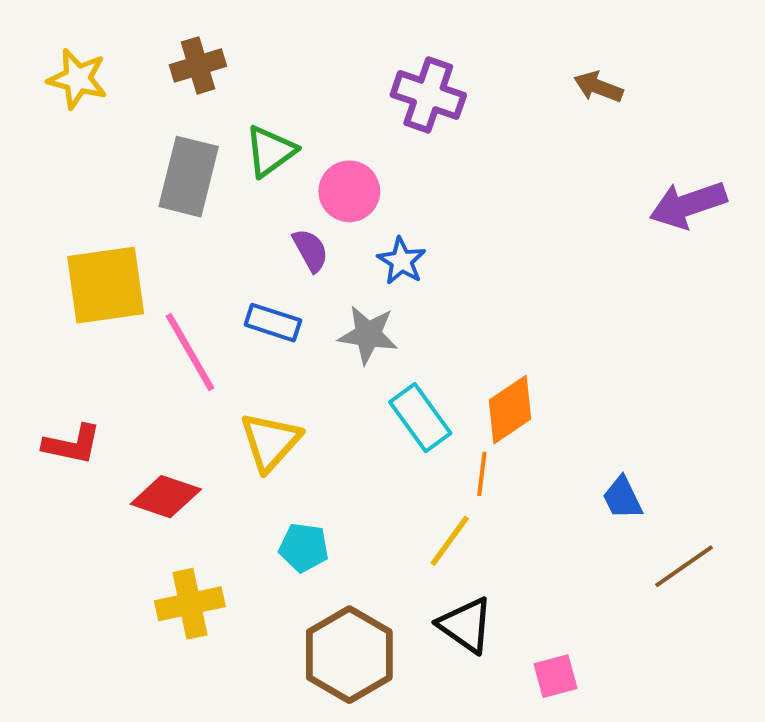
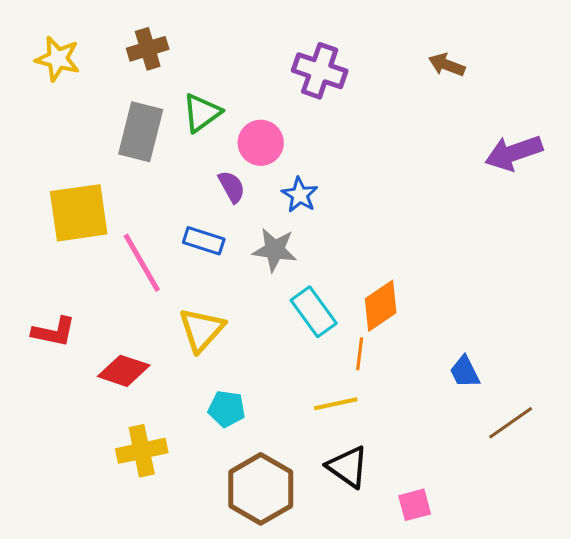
yellow line: (450, 541) -> (336, 404), turned 42

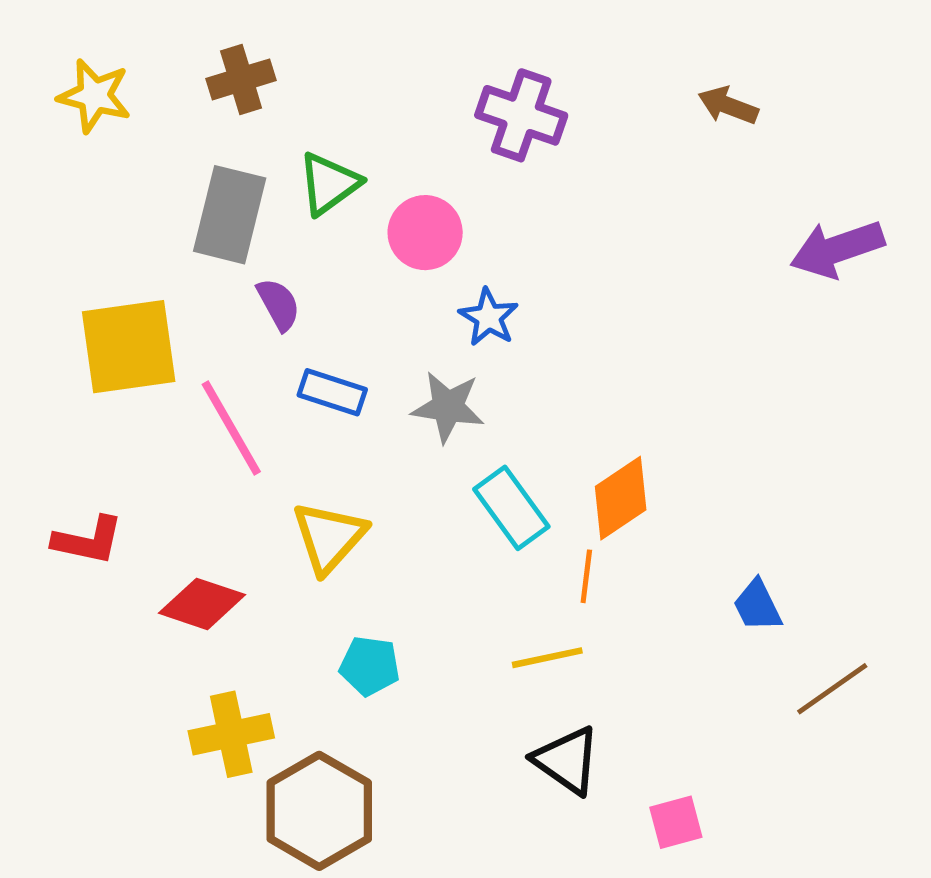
purple semicircle: (232, 187) -> (278, 304), moved
brown hexagon: (261, 489) -> (319, 811), moved

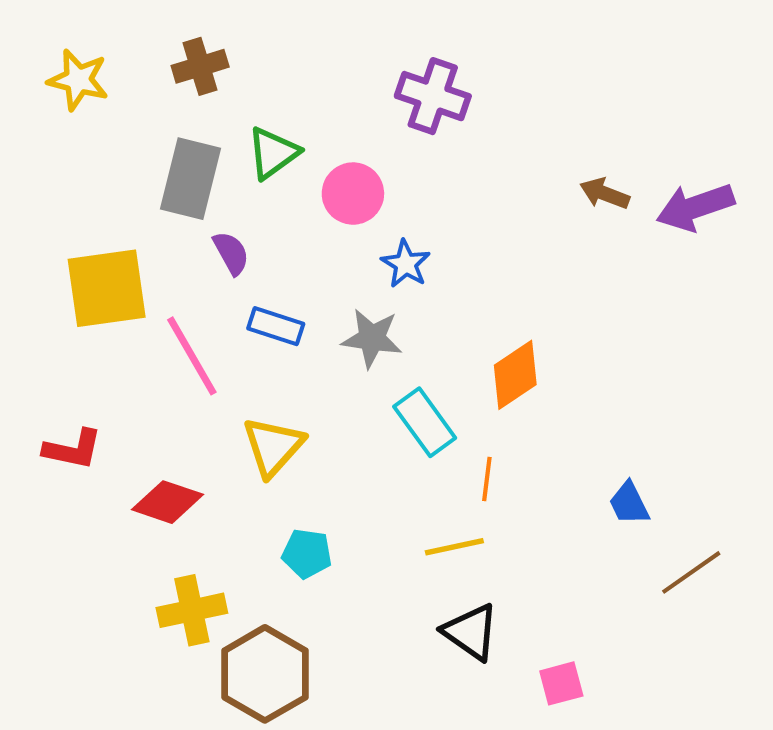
brown arrow: (728, 106) -> (605, 194), moved
orange diamond: (621, 498) -> (515, 375), moved

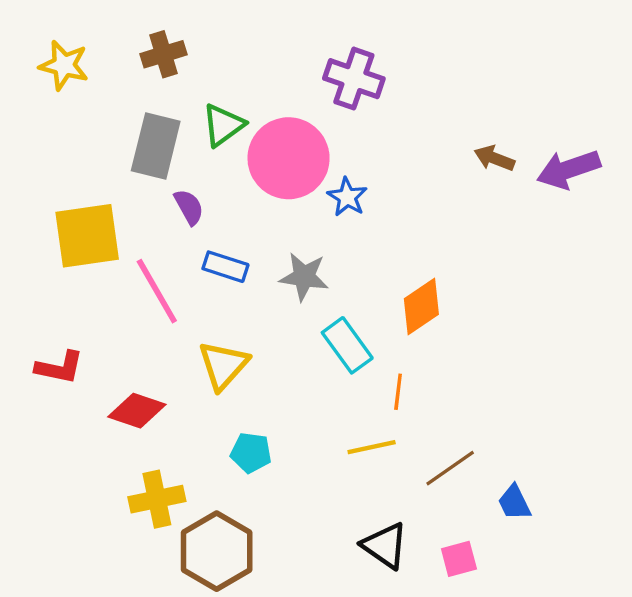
pink circle: (353, 194) -> (289, 158), size x1.6
blue star: (406, 264) -> (347, 197), moved
blue trapezoid: (629, 503) -> (514, 502), moved
brown line: (691, 572) -> (450, 468), moved
black triangle: (471, 632) -> (385, 546), moved

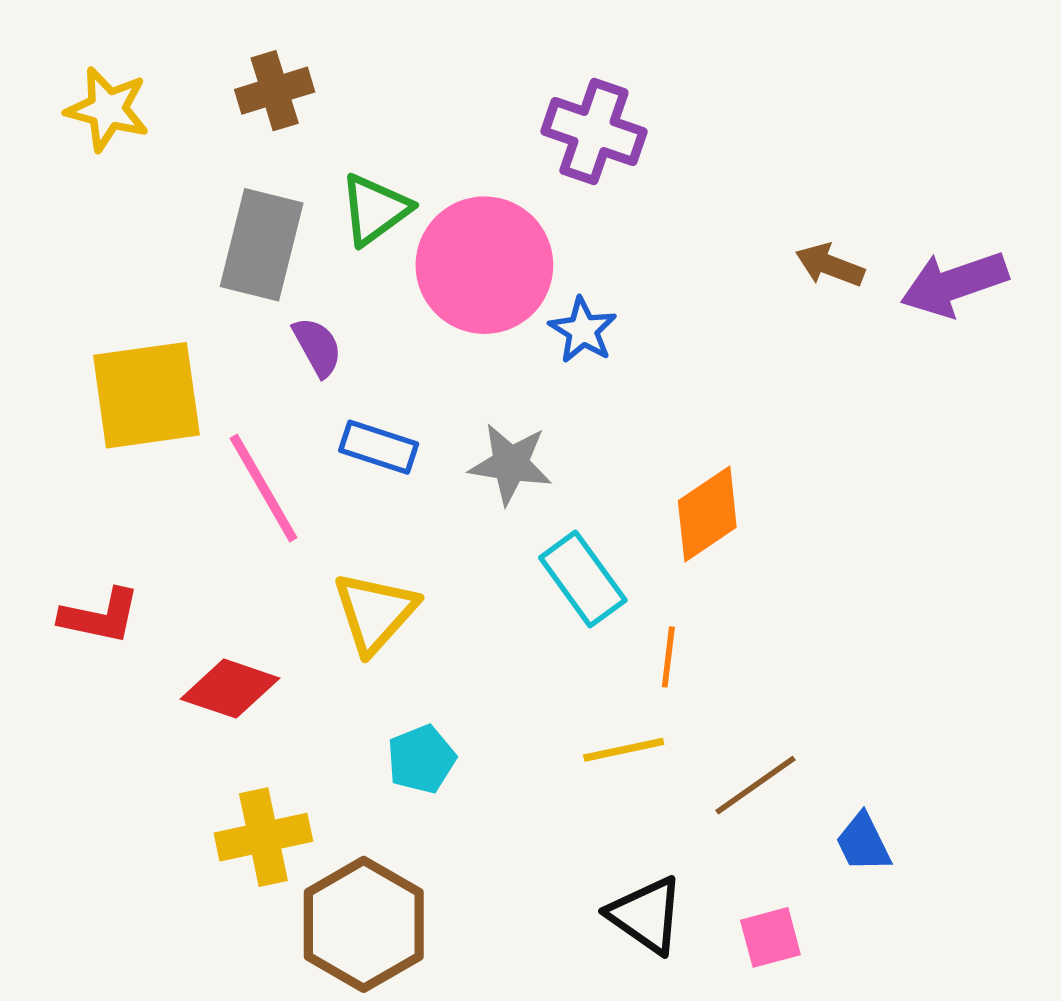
cyan pentagon: (251, 453) -> (421, 759), turned -30

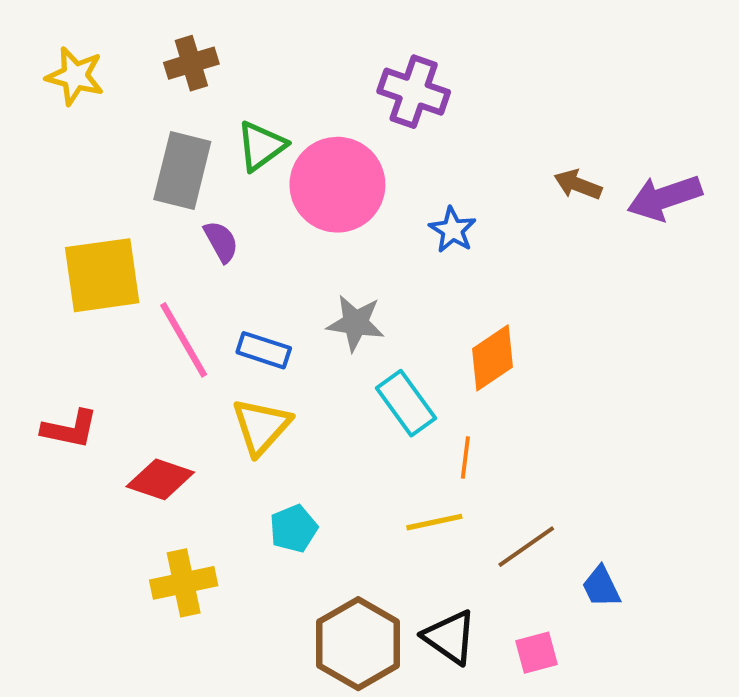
blue star: (583, 330) -> (452, 230), moved
blue rectangle: (379, 447) -> (264, 350), moved
brown hexagon: (364, 924) -> (358, 644), moved

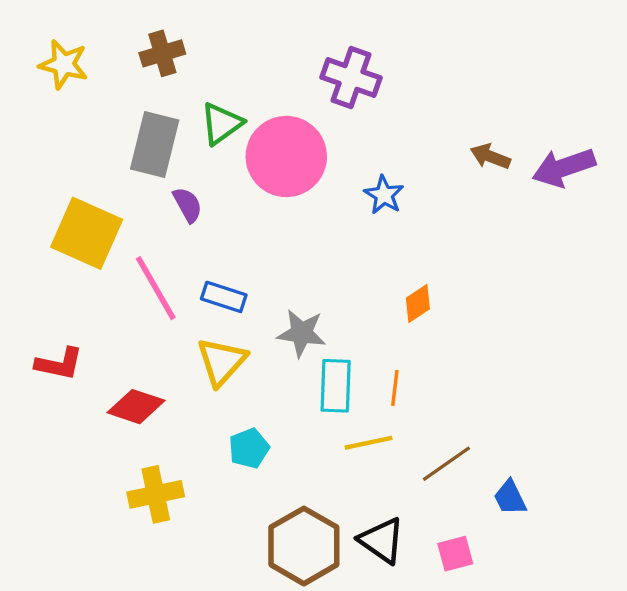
yellow square: (102, 275) -> (87, 233), turned 32
gray star: (356, 323) -> (302, 333), moved
orange diamond: (493, 358) -> (418, 303), size x0.7
cyan rectangle: (406, 403) -> (336, 386), moved, turned 38

